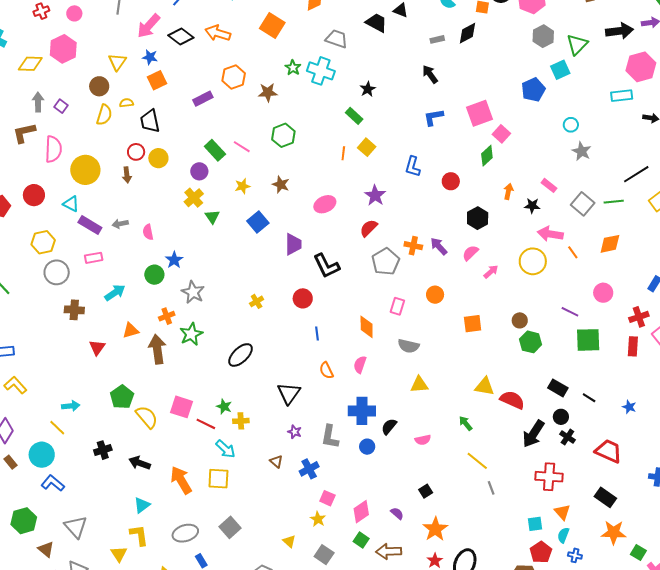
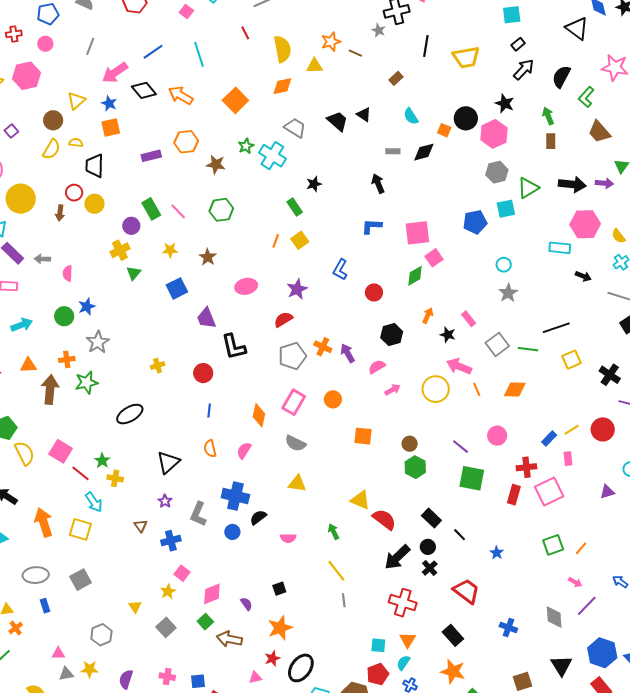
purple trapezoid: (293, 244) -> (206, 318), turned 145
pink rectangle: (397, 306) -> (294, 402), size x1.4

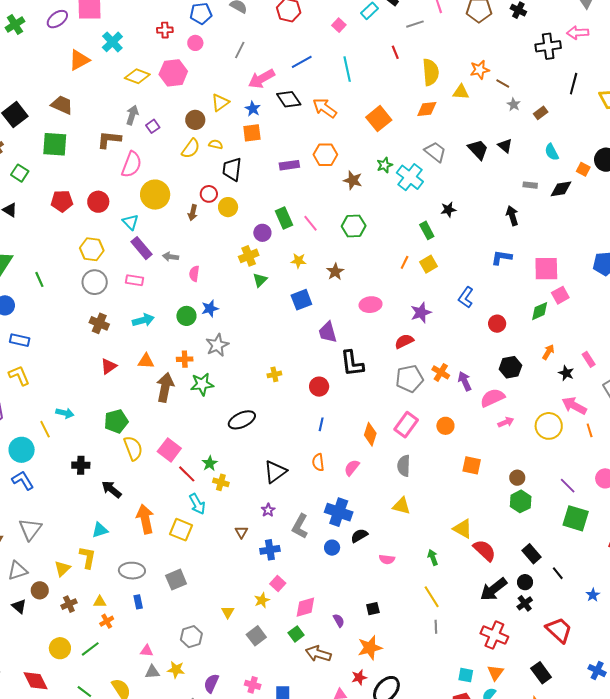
gray star: (379, 30) -> (514, 104), moved
pink semicircle: (377, 367) -> (492, 398), size x1.4
gray semicircle: (295, 443) -> (404, 466), turned 60

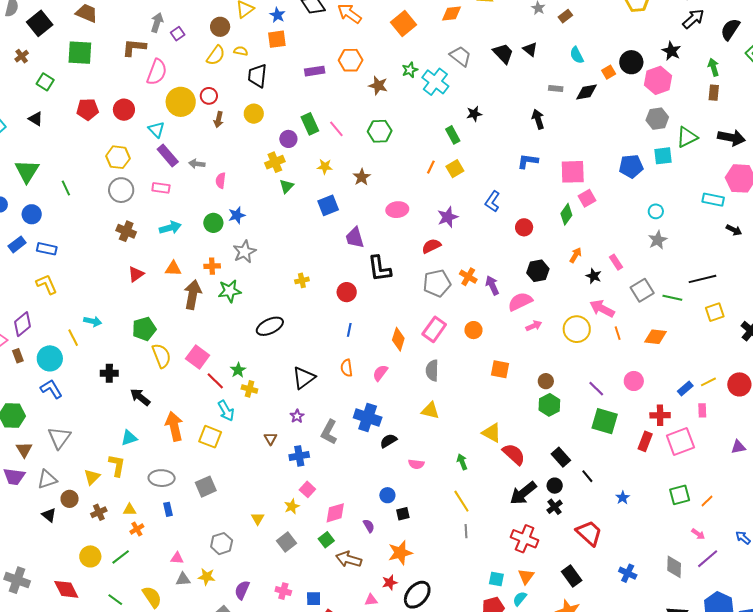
orange square: (583, 169) -> (609, 72), turned 32
red circle: (209, 194) -> (209, 96), moved
green diamond: (540, 311) -> (566, 214), turned -30
blue circle: (332, 548) -> (387, 495), moved

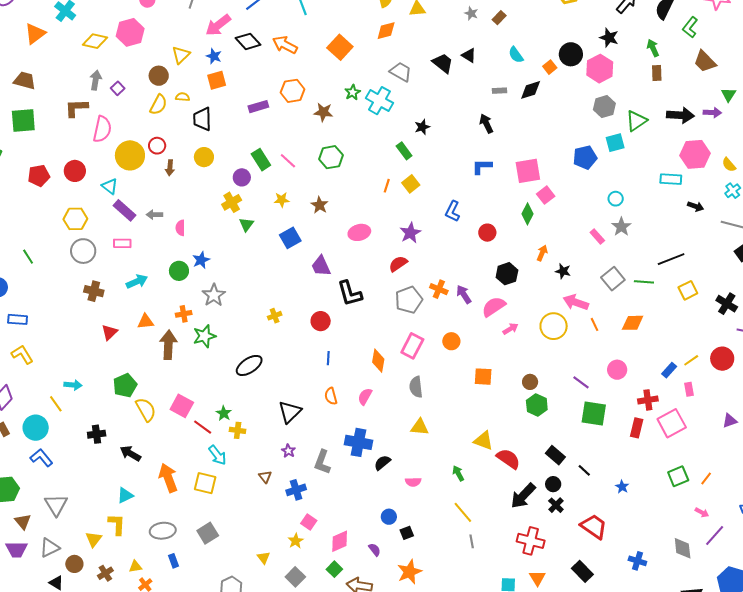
pink rectangle: (616, 262) -> (597, 237), moved

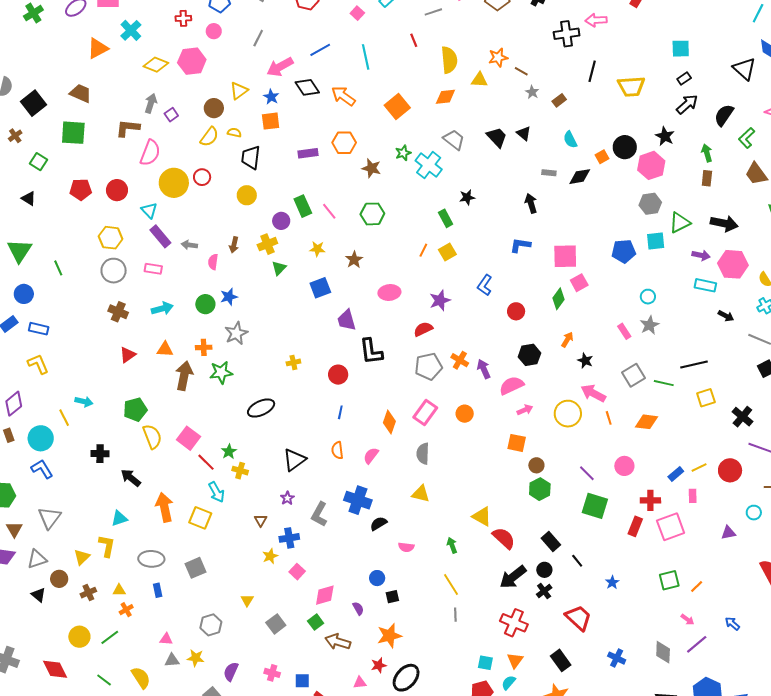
purple arrow: (712, 113) -> (701, 255), moved
brown arrow: (170, 168) -> (234, 245), moved
orange square: (483, 377) -> (517, 443), moved
yellow star: (296, 541) -> (270, 556), moved

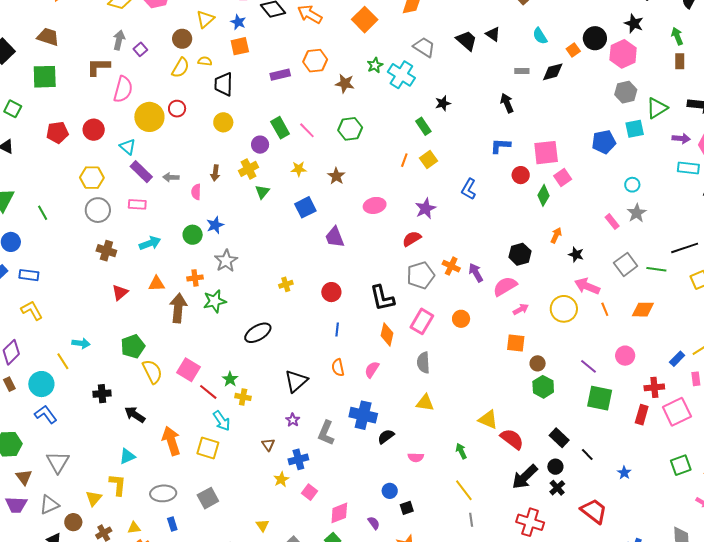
red circle: (516, 311) -> (521, 175), moved
black L-shape: (371, 351) -> (382, 298), moved

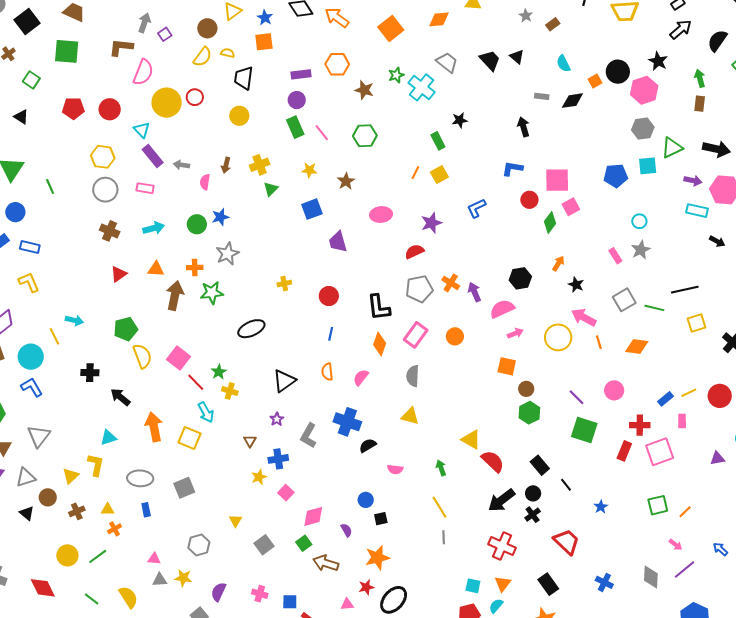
purple circle: (260, 145) -> (297, 100), moved
blue L-shape: (469, 189) -> (476, 208), turned 30

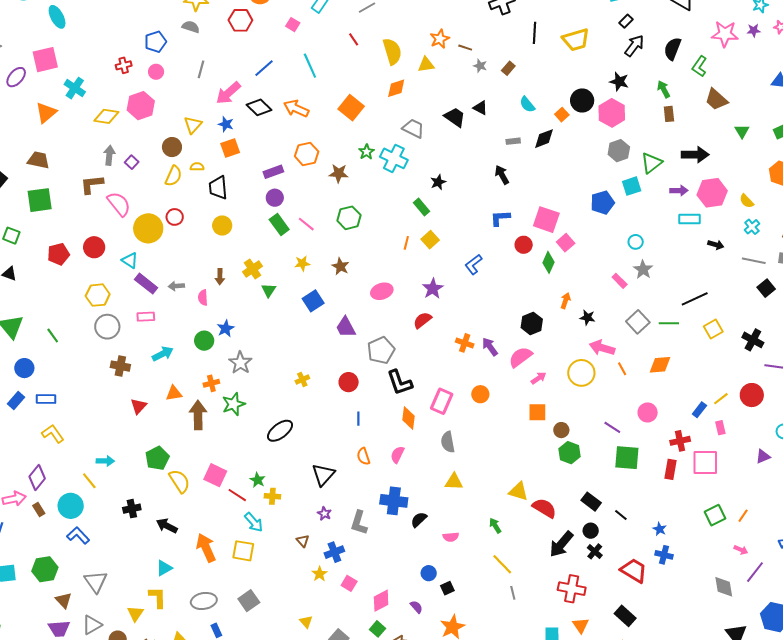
pink semicircle: (143, 72) -> (119, 204), turned -48
pink square: (557, 180) -> (546, 220), turned 32
gray pentagon: (419, 289) -> (381, 350), moved
pink square: (660, 452) -> (705, 463), turned 32
blue cross: (604, 582) -> (664, 555), moved

